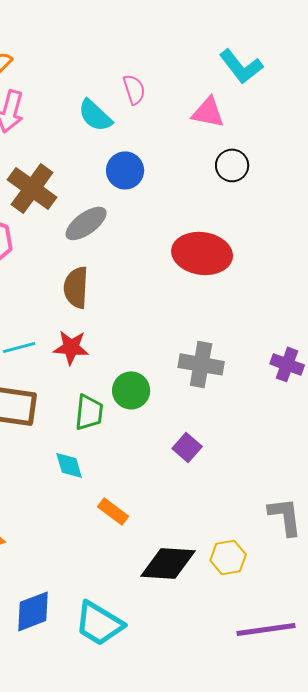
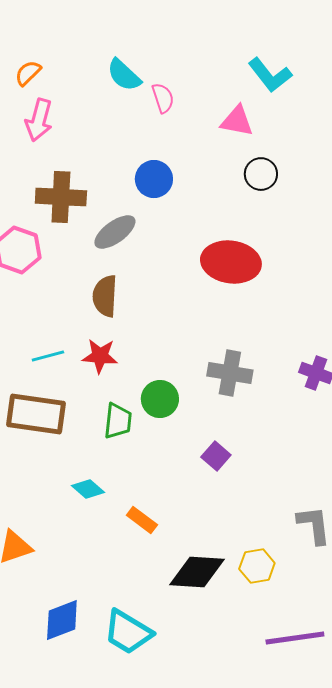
cyan semicircle: (95, 115) -> (124, 75), moved
brown cross: (32, 188) -> (61, 197), turned -33
cyan diamond: (69, 465) -> (88, 489), moved, turned -32

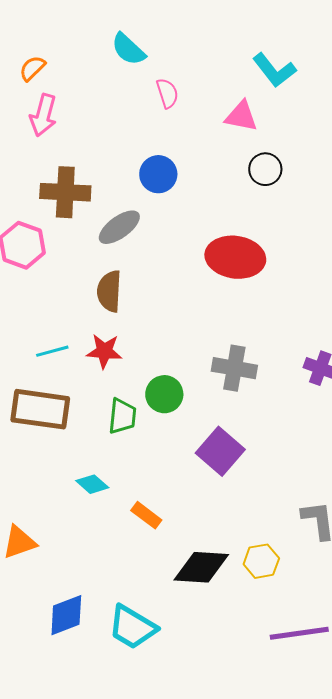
cyan semicircle: (124, 75) -> (128, 49), moved
purple square: (216, 456) -> (220, 451), size x1.6

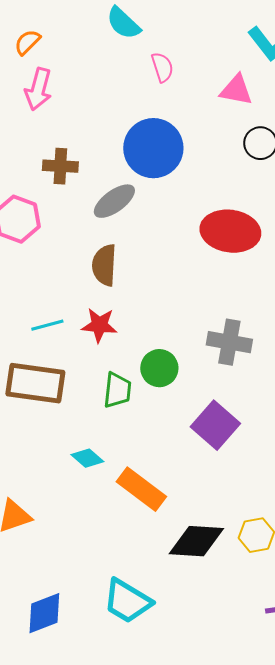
blue circle: (158, 174) -> (153, 148), size x1.6
brown cross: (65, 192) -> (60, 166), size x0.7
orange rectangle: (146, 515) -> (141, 489), size x1.6
blue diamond: (66, 615) -> (44, 613), moved

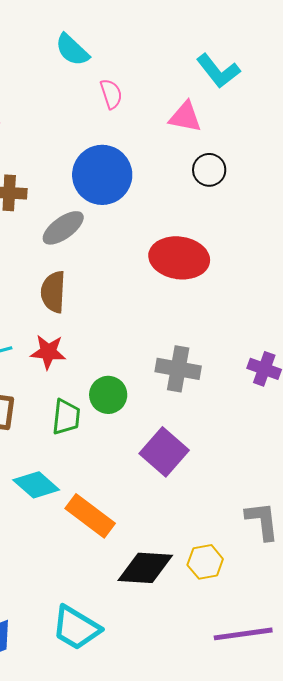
cyan diamond: (87, 458) -> (36, 485), size x1.4

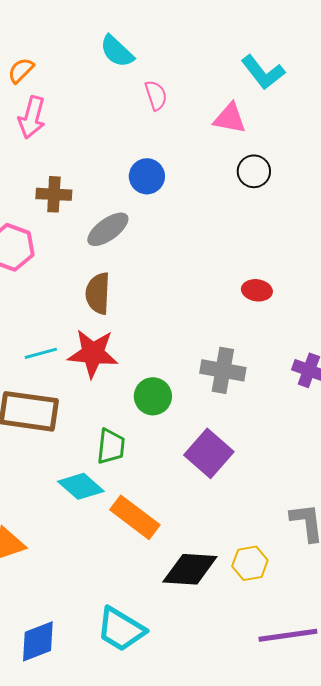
blue circle: (102, 175) -> (147, 176), size x0.6
red ellipse: (179, 258) -> (257, 290), moved, size x0.5
red star: (48, 352) -> (93, 353), size x1.4
green trapezoid: (66, 417) -> (111, 446), moved

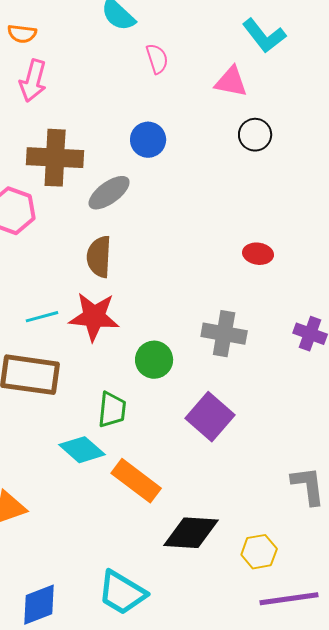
orange semicircle: (21, 70) -> (22, 34), turned -128
brown cross: (54, 194) -> (55, 158), size x1.6
yellow hexagon: (250, 563) -> (259, 552), moved

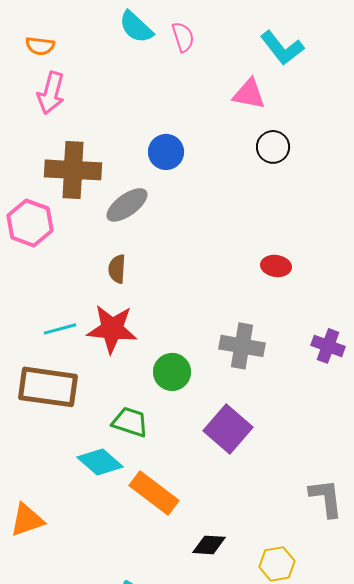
pink semicircle: (157, 59) -> (183, 37), moved
brown semicircle: (99, 257) -> (117, 269), size x0.7
green trapezoid: (112, 410) -> (130, 422), turned -78
black diamond: (191, 533) -> (209, 545), size x0.6

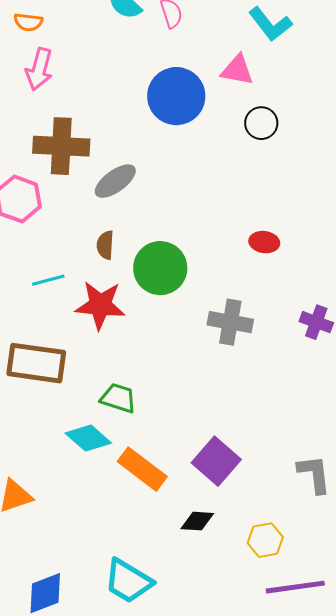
blue circle: (166, 152) -> (176, 96), moved, size x1.6
cyan line: (60, 329) -> (48, 280), moved
green circle: (172, 372) -> (160, 268), moved, size x1.4
purple square: (228, 429) -> (216, 461), moved

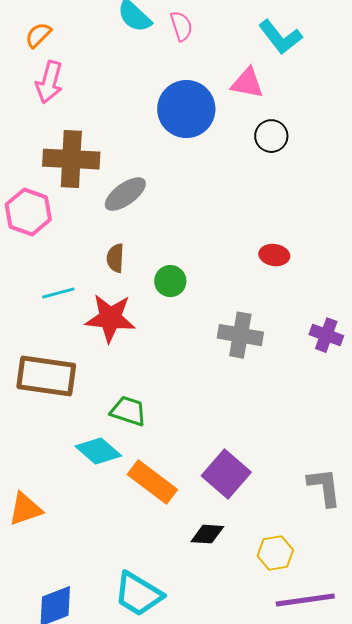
orange semicircle: (28, 22) -> (38, 35), turned 128
green circle: (160, 268) -> (170, 281), size x0.6

